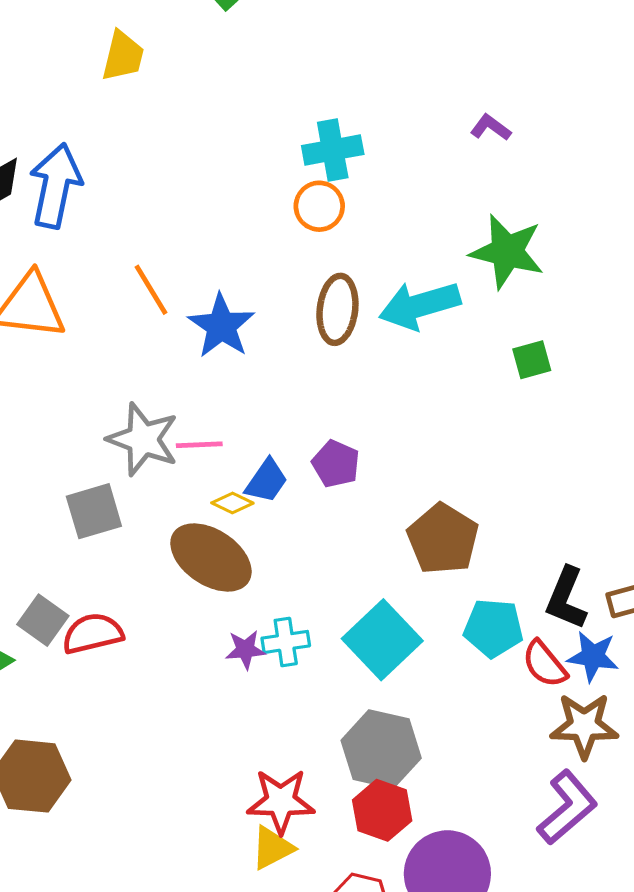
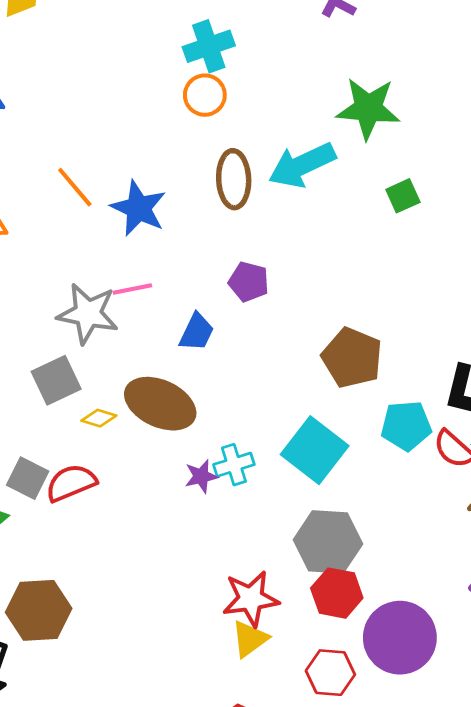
pink line: (199, 445) -> (132, 289), moved
purple pentagon: (336, 464) -> (249, 282), moved
yellow diamond: (232, 503) -> (99, 418), moved

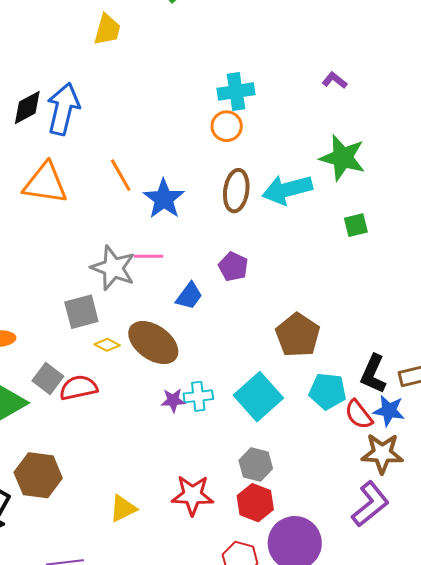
gray hexagon: (328, 542) -> (256, 465), size x0.7
yellow triangle: (250, 639) -> (123, 508), moved

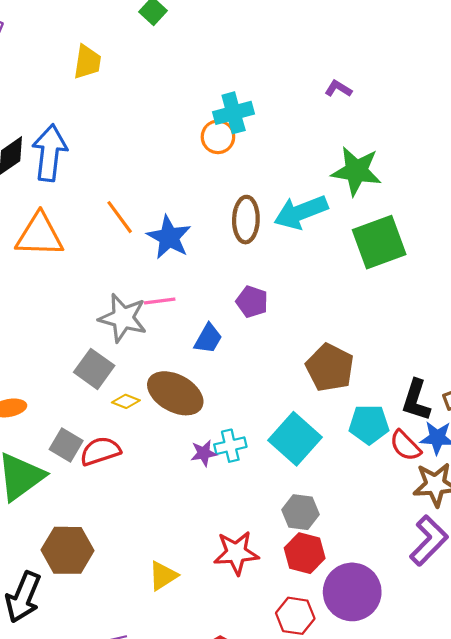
orange circle: (227, 126) -> (218, 137), moved
green square: (356, 225) -> (379, 242), size x2.0
gray square: (81, 312) -> (94, 369), turned -33

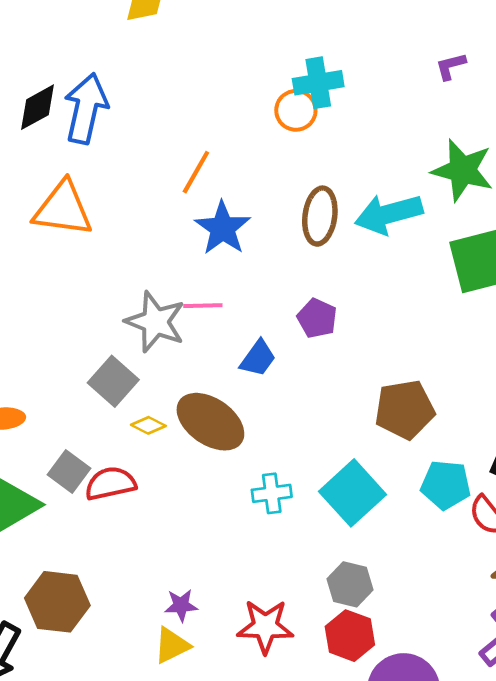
purple L-shape: (338, 89) -> (451, 66), turned -52
orange line: (120, 217) -> (196, 172), moved, turned 60
brown pentagon: (330, 368) -> (405, 410), turned 30
purple star: (204, 453) -> (181, 605), moved

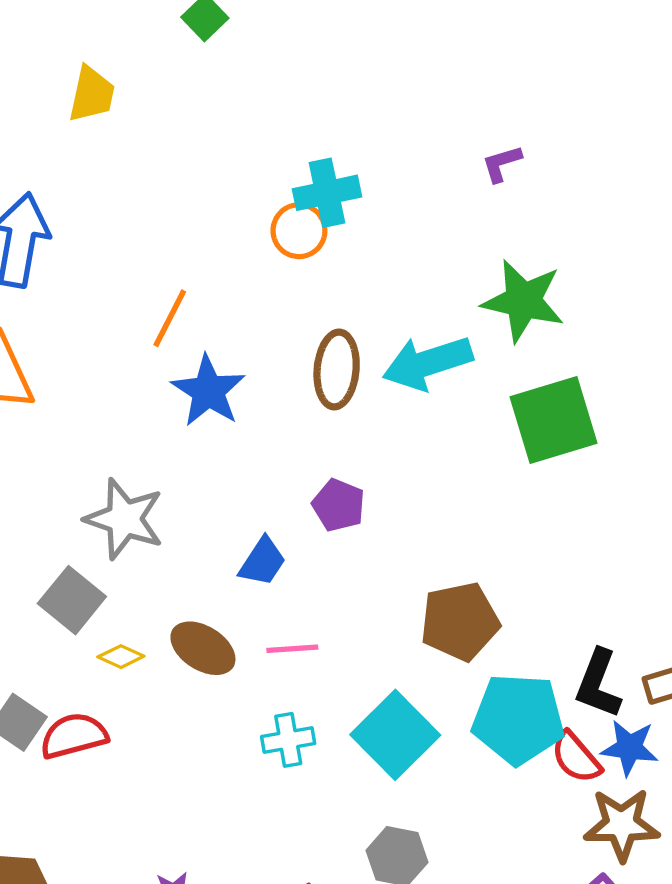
pink line: (203, 306) -> (292, 649), moved
brown ellipse: (210, 422) -> (203, 648), size x0.7
cyan pentagon: (446, 485) -> (518, 719), size x1.4

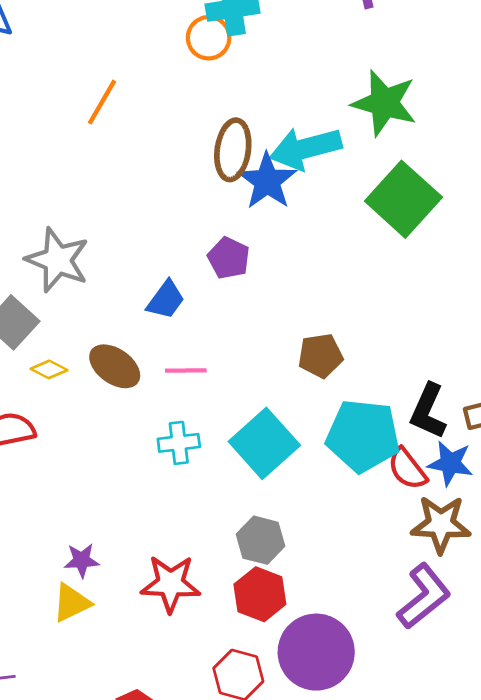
blue star: (208, 391) -> (267, 181), moved
green square: (553, 420) -> (403, 199), turned -34
brown pentagon: (460, 621) -> (320, 356), size x0.7

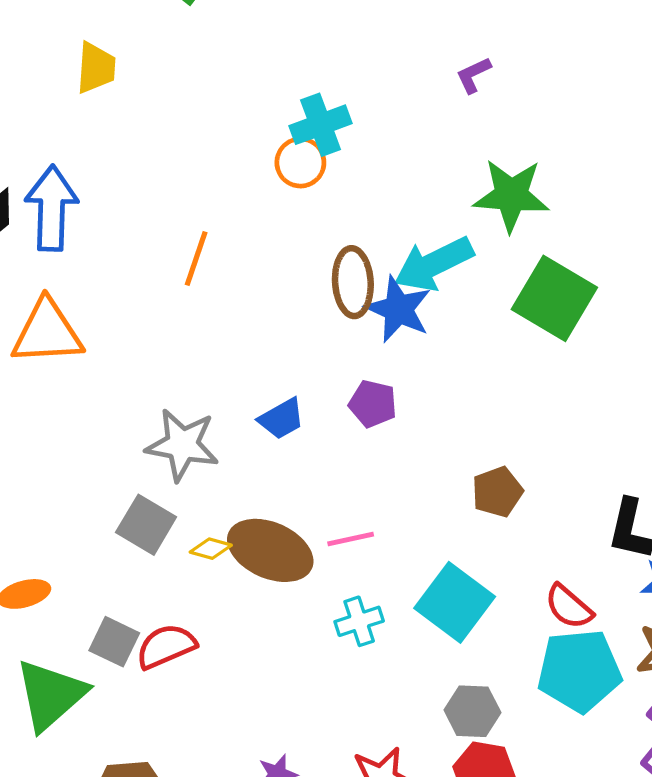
blue trapezoid: (166, 300) -> (282, 419), moved, turned 36
brown ellipse: (115, 366) -> (270, 550), size x1.4
yellow diamond: (49, 369) -> (211, 549), moved
cyan pentagon: (363, 436) -> (579, 671), moved
red semicircle: (407, 469) -> (569, 607), moved

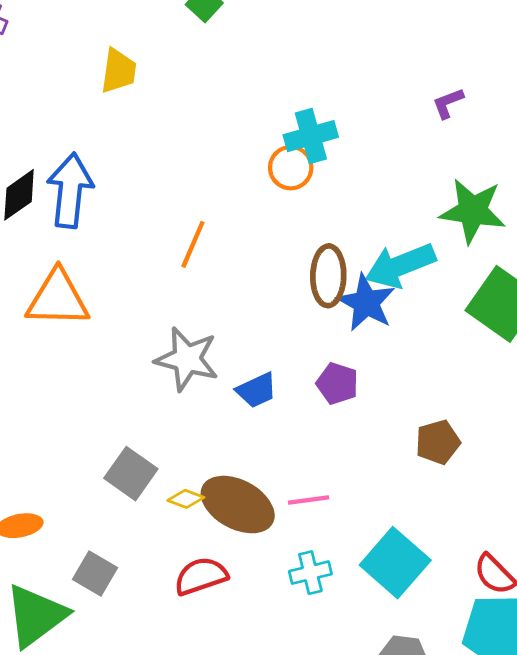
gray star: (182, 445) -> (187, 359), moved
brown pentagon: (497, 492) -> (438, 442), moved
red semicircle: (166, 646) -> (201, 576), moved

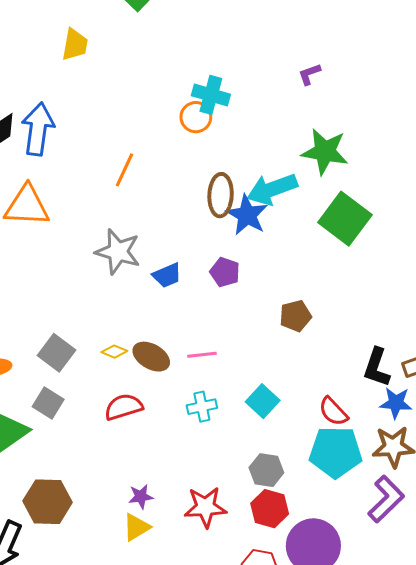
cyan cross: (311, 136) -> (211, 95), turned 30
gray square: (131, 474) -> (56, 353), moved
brown ellipse: (238, 505) -> (151, 357), size x0.7
cyan square: (395, 563) -> (263, 401), size x0.7

